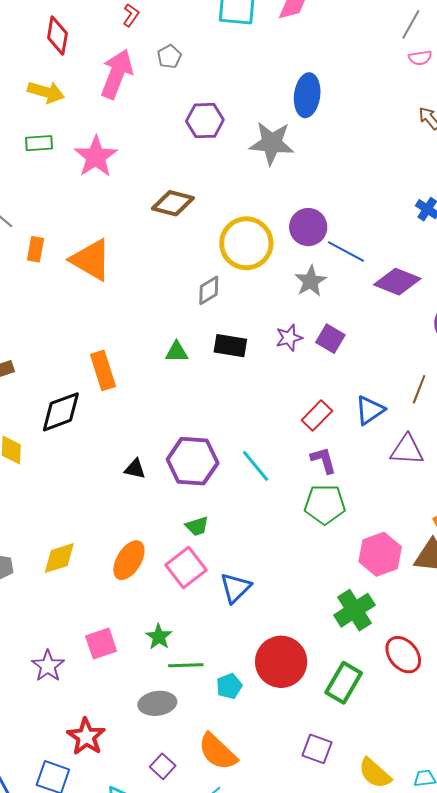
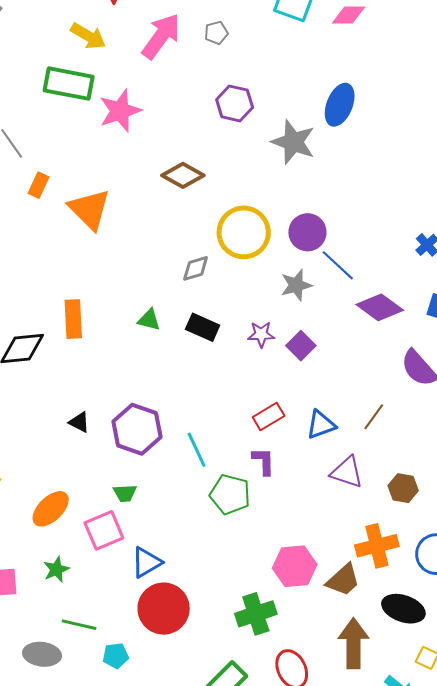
green rectangle: (39, 143) -> (69, 84), size x1.8
green pentagon: (325, 504) -> (230, 494), moved
green star: (159, 637) -> (56, 569), moved
red circle: (281, 662) -> (164, 609), moved

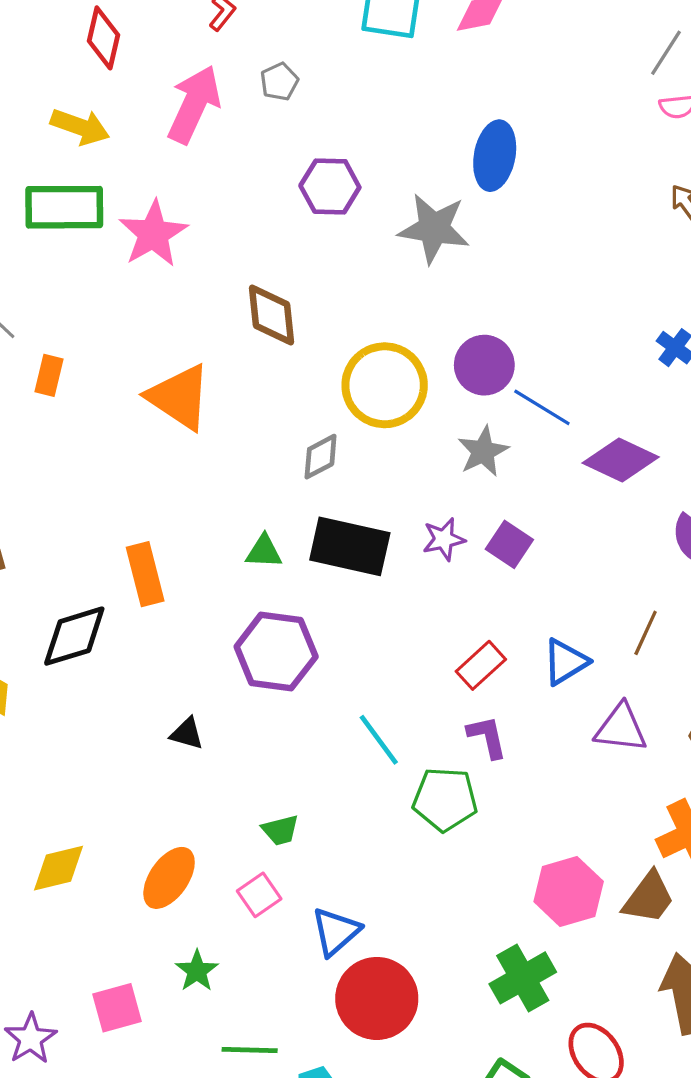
brown diamond: (183, 175) -> (272, 315), turned 66
orange triangle: (89, 209) -> (179, 397), moved
black rectangle: (203, 327) -> (350, 546), size x1.5
purple hexagon: (137, 429) -> (276, 652), moved
pink square: (104, 530) -> (259, 895), size x0.7

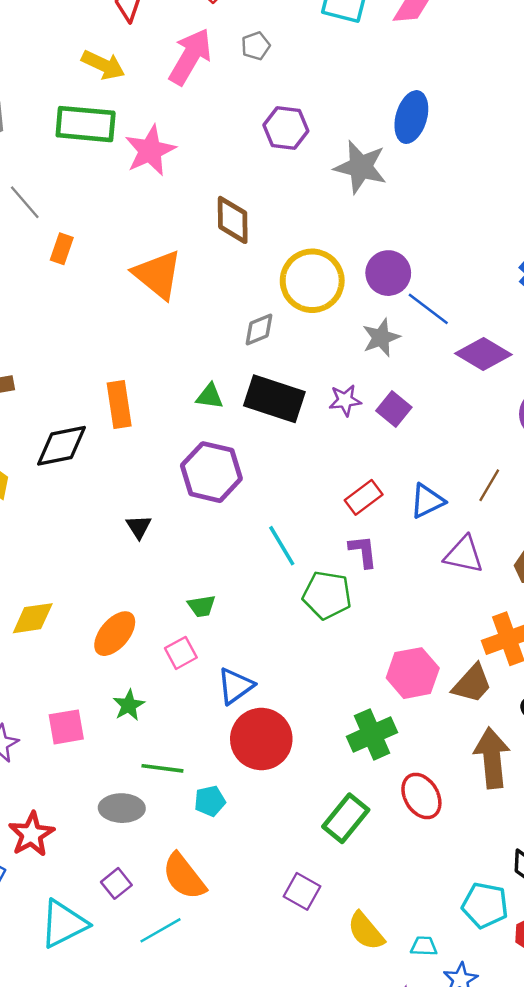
black triangle: (187, 733) -> (139, 527), turned 36

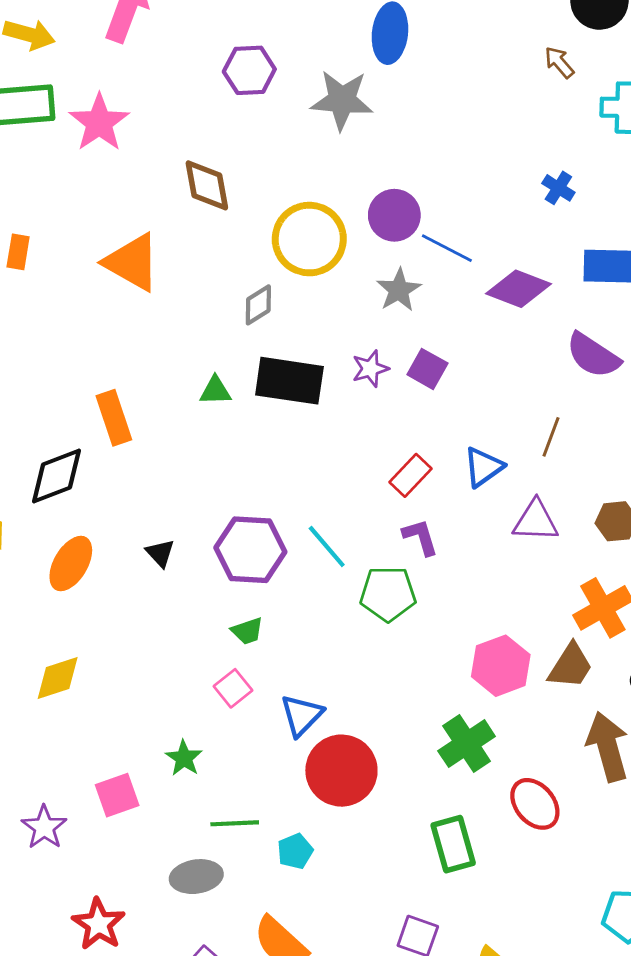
purple hexagon: (211, 472) -> (250, 550), moved
orange ellipse: (115, 634) -> (71, 564), moved
green rectangle: (346, 818) -> (453, 844), turned -45

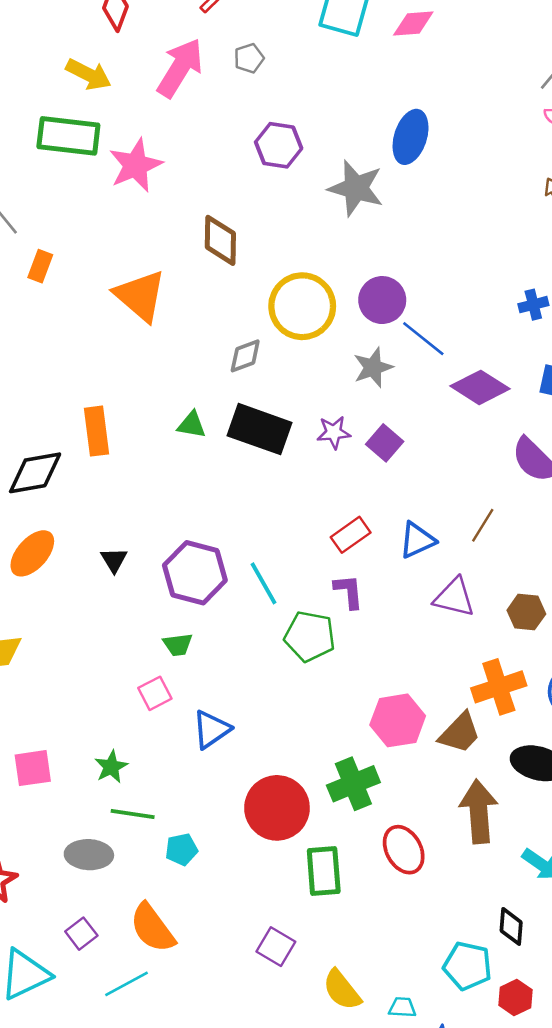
blue cross: (558, 188) -> (533, 305), turned 32
green star: (184, 758) -> (111, 767), moved
red circle: (341, 771) -> (277, 808), moved

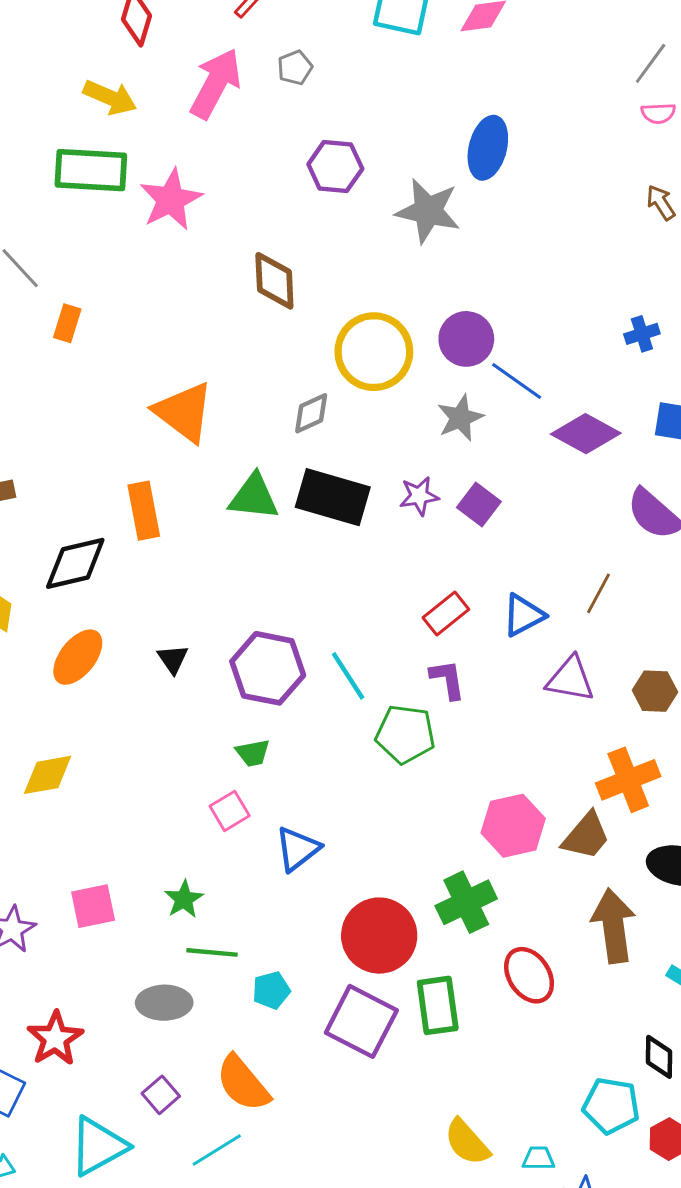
orange triangle: (140, 296) -> (184, 412), moved
green triangle: (192, 425) -> (254, 497), size x1.5
purple square: (276, 947) -> (361, 1021), moved, size x1.6

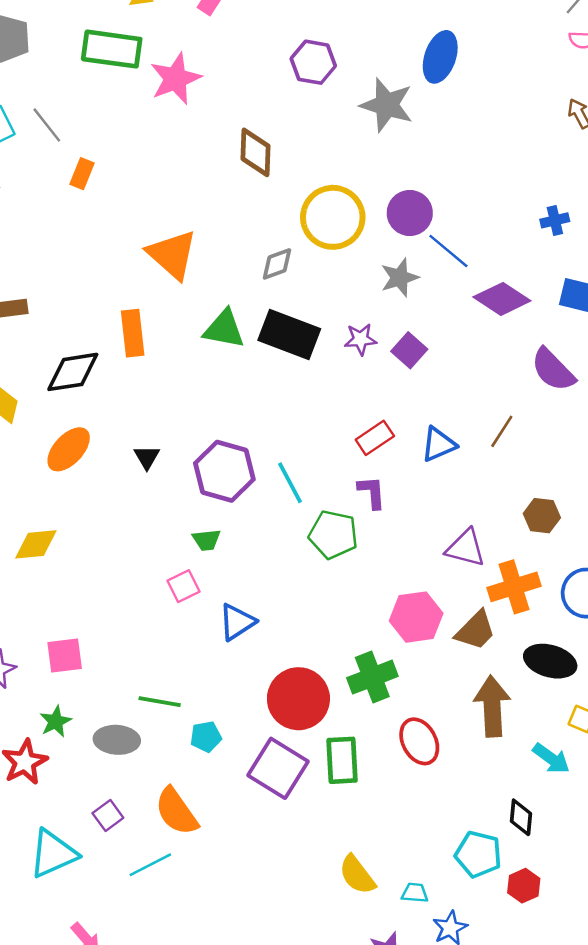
purple triangle: (570, 679) -> (466, 548), moved
green star: (184, 899) -> (56, 721), moved

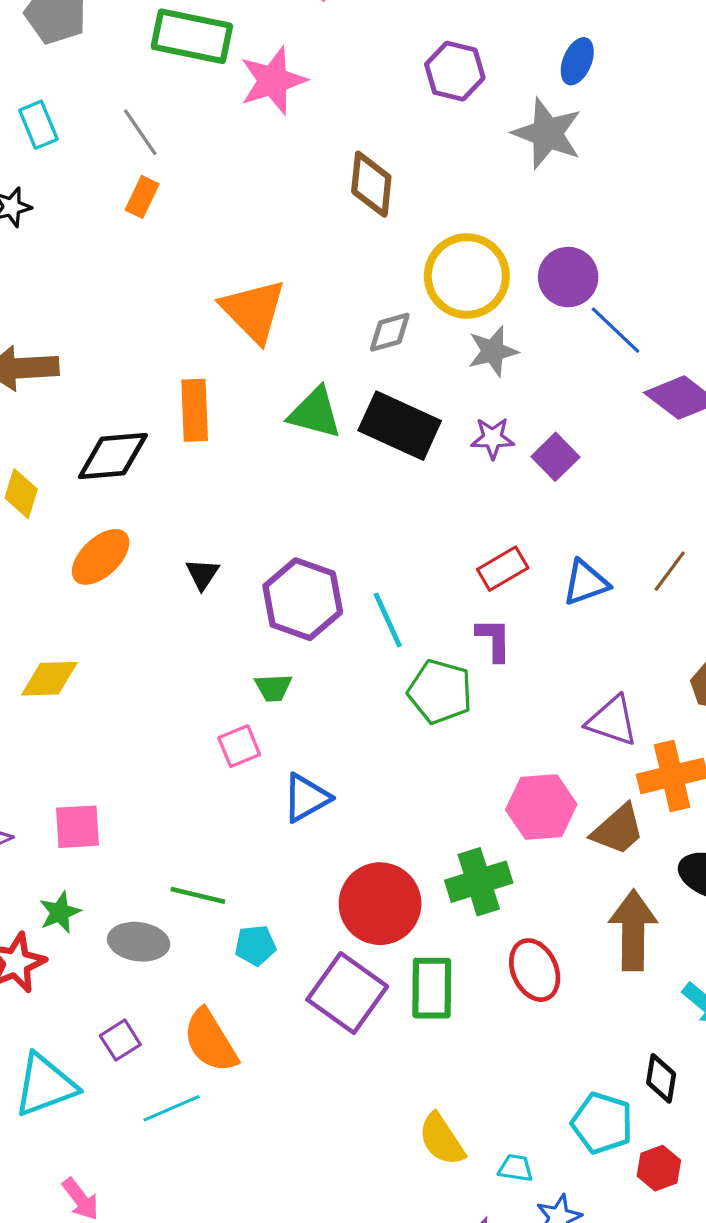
blue ellipse: (440, 57) -> (577, 61), moved, size x0.7
gray line: (47, 125) -> (140, 132), moved
gray star: (400, 278) -> (493, 351), moved

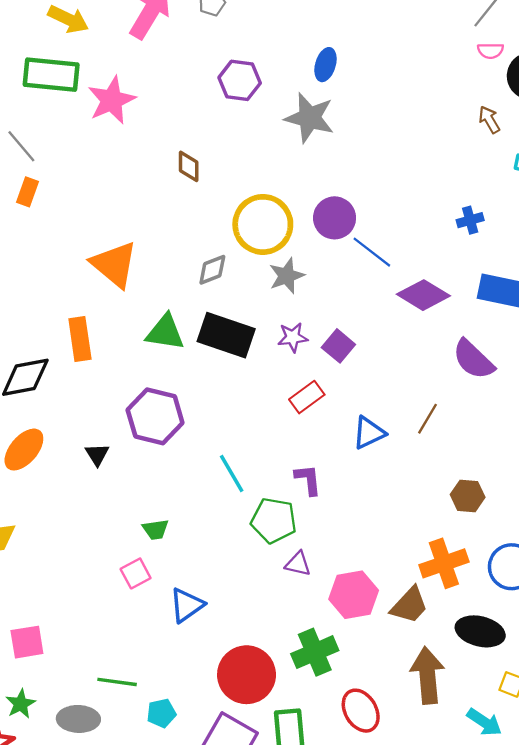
brown diamond: (371, 184) -> (189, 166), size x0.7
red rectangle: (503, 569) -> (307, 397), moved
purple hexagon: (303, 599) -> (155, 416), moved
purple triangle: (612, 721) -> (298, 564), moved, size x0.7

